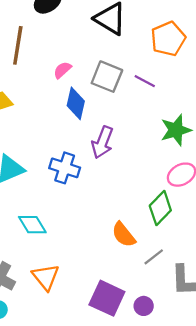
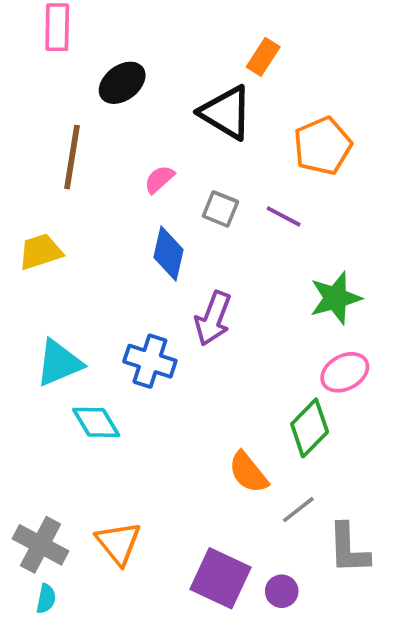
pink semicircle: (62, 70) -> (159, 179), moved
gray square: (107, 77) -> (220, 209), size x0.7
cyan diamond: (32, 225) -> (96, 422), moved

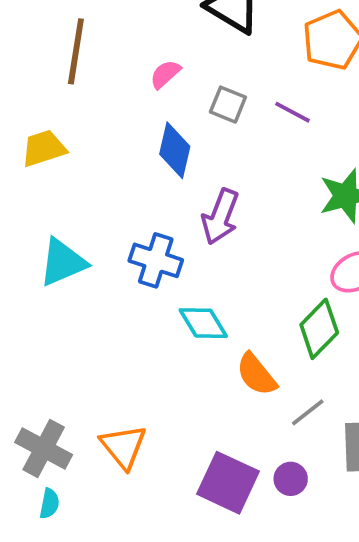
cyan diamond: (96, 422) -> (203, 323), moved
purple circle: (282, 591) -> (291, 479), moved

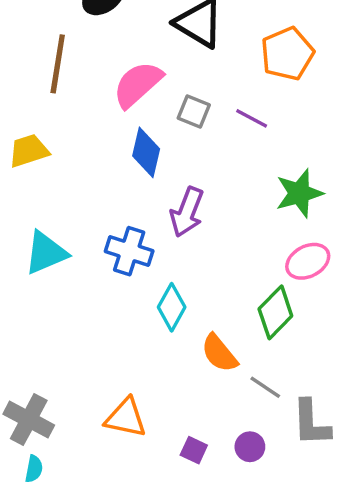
pink semicircle: (165, 74) -> (138, 84), size x1.8
cyan diamond: (203, 323) -> (172, 307), turned 60
gray line: (308, 412) -> (265, 387), turned 72
orange triangle: (123, 447) -> (126, 418), moved, turned -39
purple square: (228, 483) -> (194, 450), size x0.5

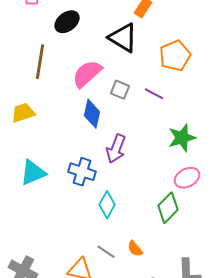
orange semicircle: (219, 353) -> (135, 249), moved, size x0.7
gray line: (265, 387) -> (106, 252), moved

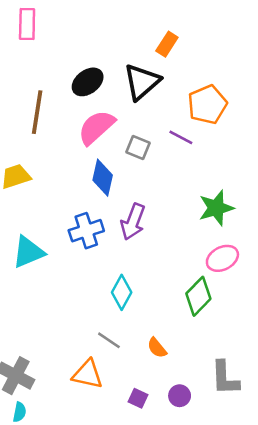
black ellipse: (67, 22) -> (88, 82), moved
black triangle: (123, 38) -> (142, 82), turned 48
purple line: (154, 94) -> (181, 137), moved
blue cross: (82, 172) -> (86, 231), moved, turned -36
gray line: (106, 252) -> (109, 340), moved

